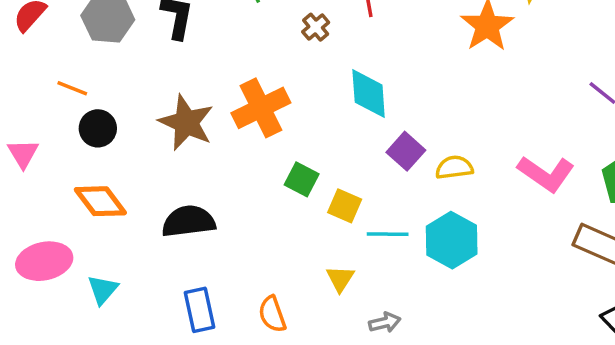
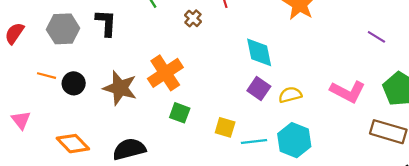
cyan diamond: (369, 94) -> (259, 52), moved
black circle: (98, 128) -> (74, 83), moved
green square: (302, 179) -> (180, 113), moved

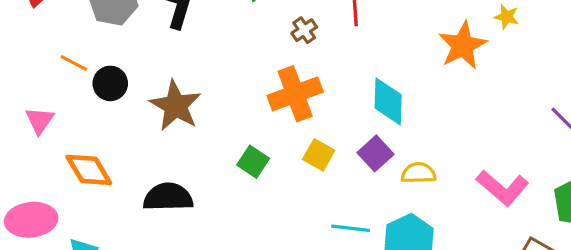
orange cross: (165, 73) -> (295, 94), moved
pink triangle: (21, 120) -> (40, 120), moved
yellow square: (225, 127) -> (319, 155), moved

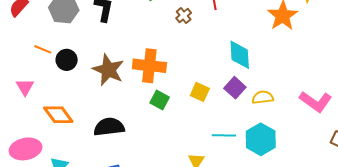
orange cross: (295, 94) -> (149, 66), moved, turned 32

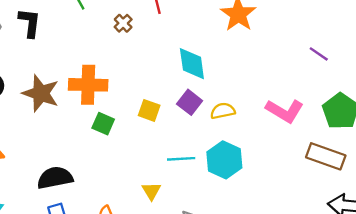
black semicircle: (109, 127) -> (55, 178), moved

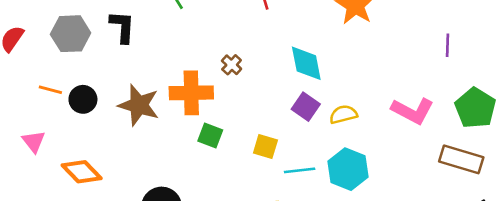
brown cross: (123, 23) -> (232, 65), moved
purple line: (319, 54) -> (448, 45), turned 60
yellow square: (149, 110) -> (265, 147), moved

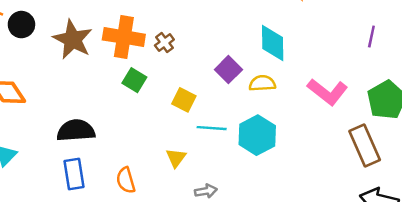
cyan diamond: (306, 63) -> (273, 43), moved
brown cross: (232, 65) -> (164, 43), moved
brown rectangle: (461, 159) -> (365, 146), turned 39

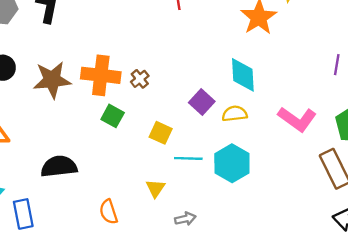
brown star: (73, 39) -> (52, 80), turned -30
blue rectangle: (74, 174) -> (23, 214), moved

